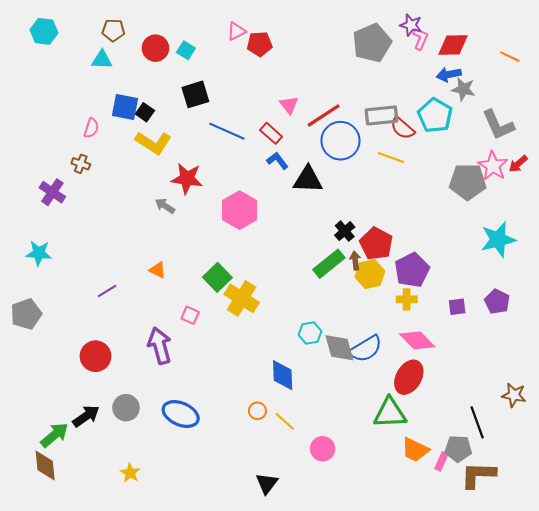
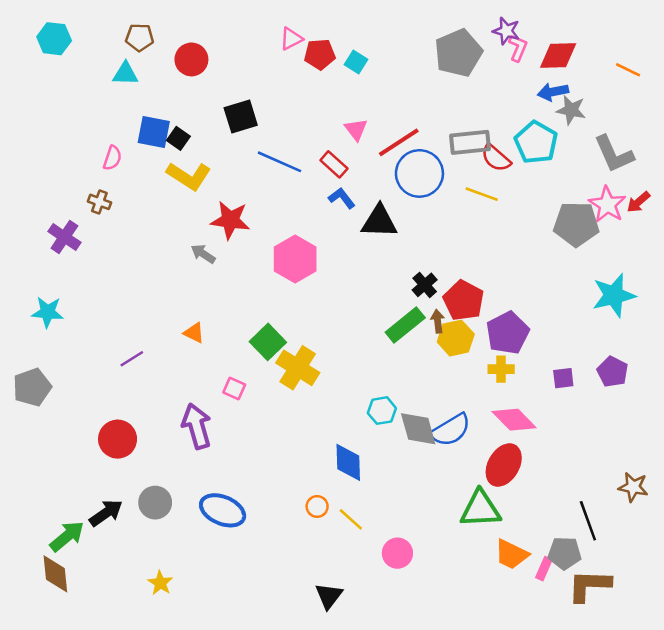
cyan square: (186, 50) -> (356, 62), moved

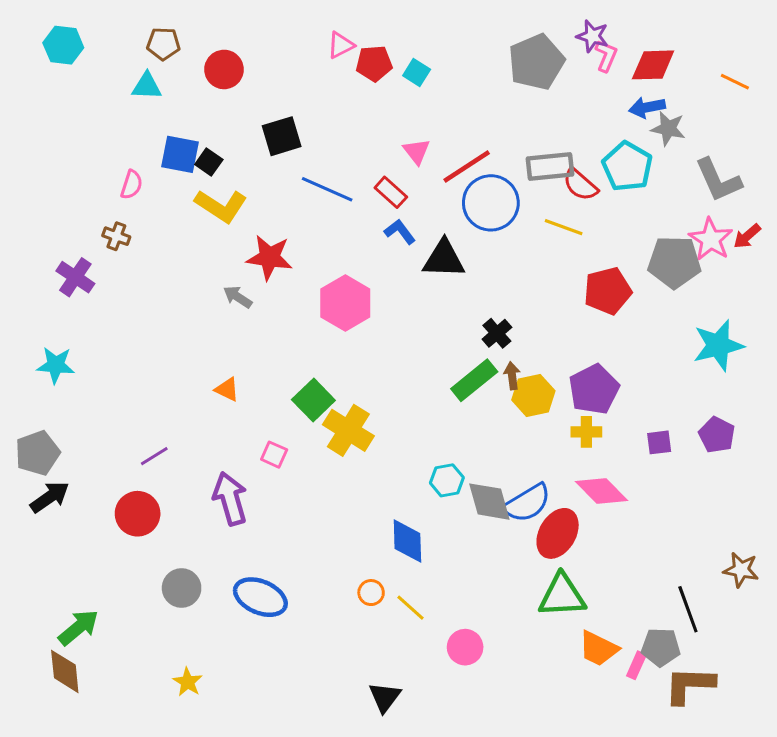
red pentagon: (464, 300) -> (608, 291), moved, turned 30
purple line: (132, 359) -> (154, 456), moved
red ellipse: (504, 465) -> (558, 533), moved
black arrow: (106, 513) -> (50, 497), moved

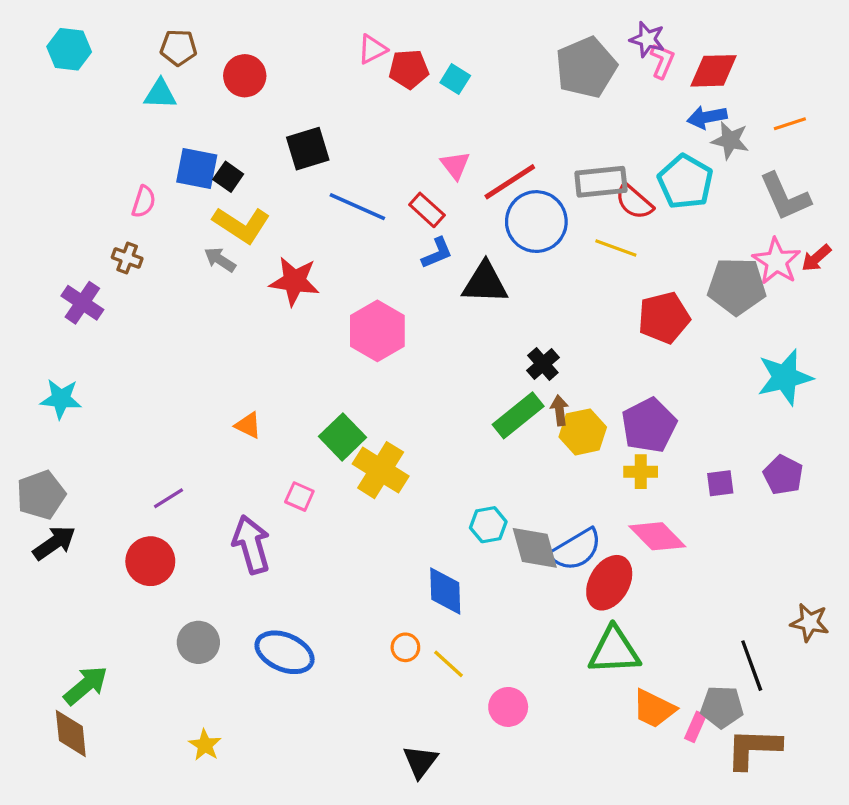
orange line: (735, 82) -> (790, 124), moved, turned -44
blue L-shape: (400, 232) -> (437, 253), turned 104
gray arrow: (238, 297) -> (220, 260), moved

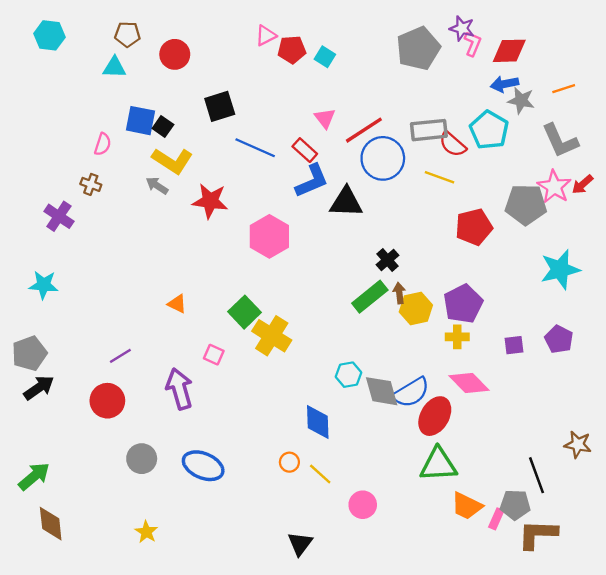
blue L-shape: (437, 253) -> (312, 181), size x1.5
green arrow: (86, 685) -> (34, 476), moved

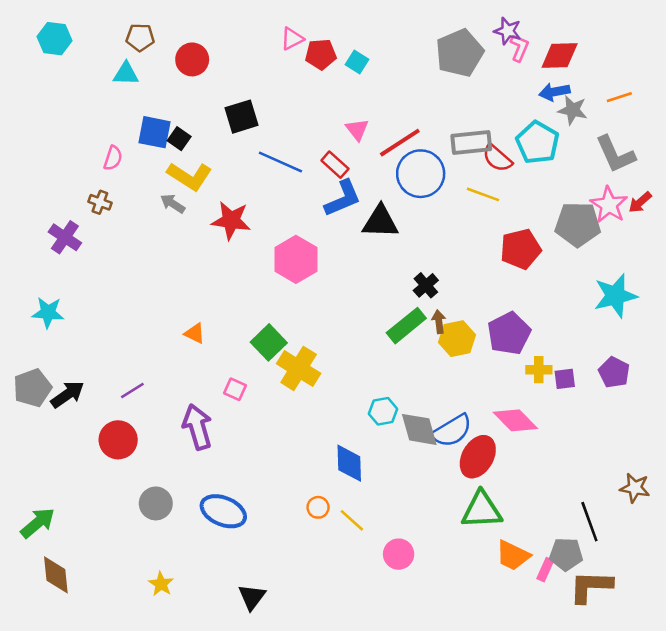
yellow cross: (457, 337) -> (539, 370), moved
black arrow: (39, 388) -> (67, 394), moved
black triangle: (300, 544) -> (252, 597), moved

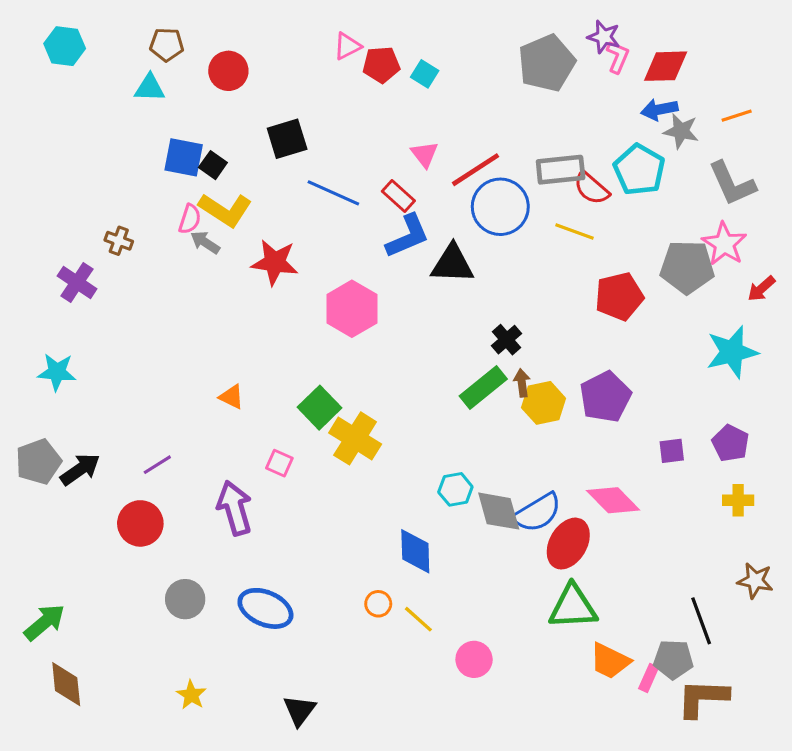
pink semicircle: (113, 158) -> (190, 219), moved
red arrow: (640, 202) -> (761, 289), moved
yellow cross: (539, 370) -> (738, 500), moved

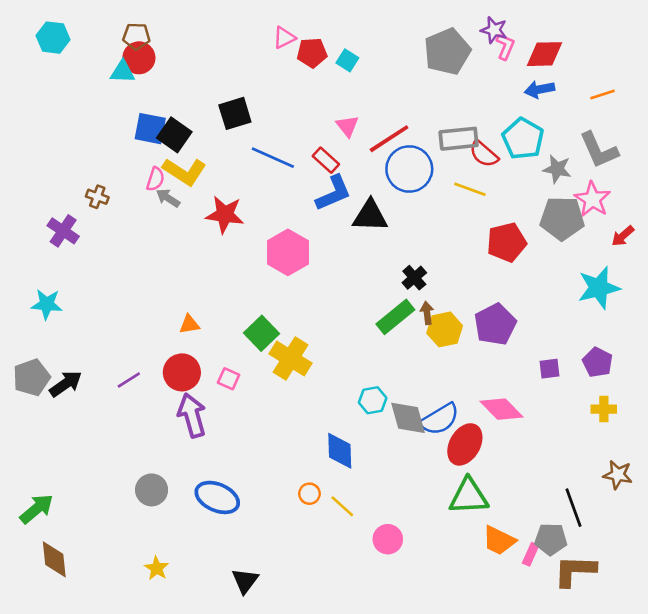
red circle: (228, 71) -> (139, 58), moved
gray star: (681, 131) -> (557, 169), moved
black square: (213, 165) -> (174, 135), size x1.5
orange triangle: (231, 397) -> (189, 324), turned -35
red circle: (140, 523) -> (182, 372), moved

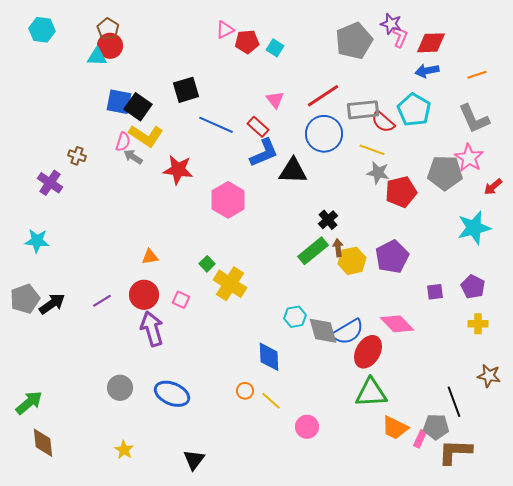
brown pentagon: (136, 36) -> (108, 29), turned 30
red line: (389, 139) -> (323, 96), moved
gray star: (557, 169) -> (378, 173), moved
green square: (261, 333) -> (207, 264), size x0.6

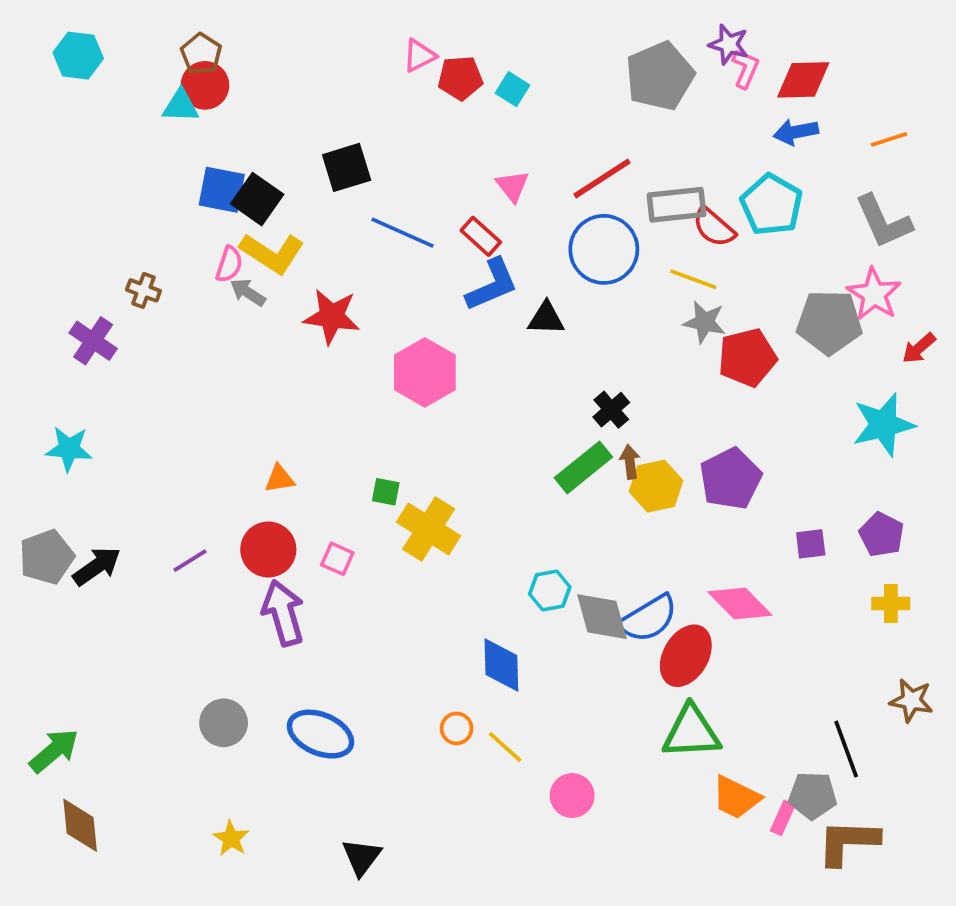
black triangle: (293, 171) -> (546, 318), size x0.7
green square: (207, 264) -> (386, 492), turned -35

